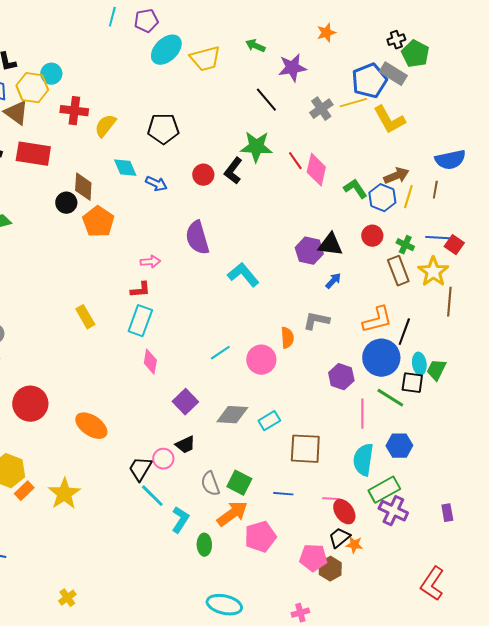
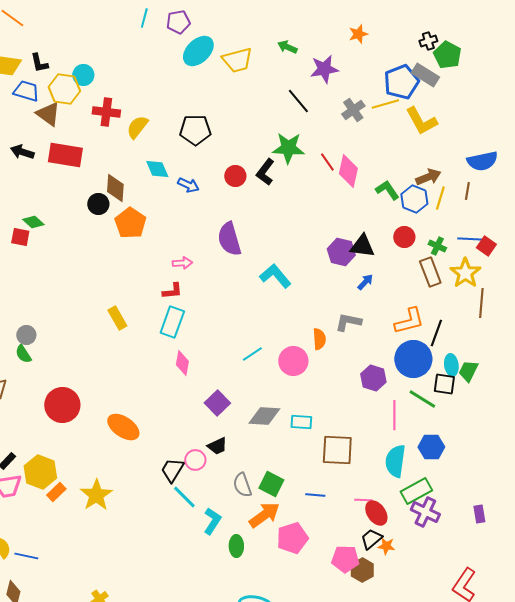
cyan rectangle: (269, 421) -> (301, 422), turned 35

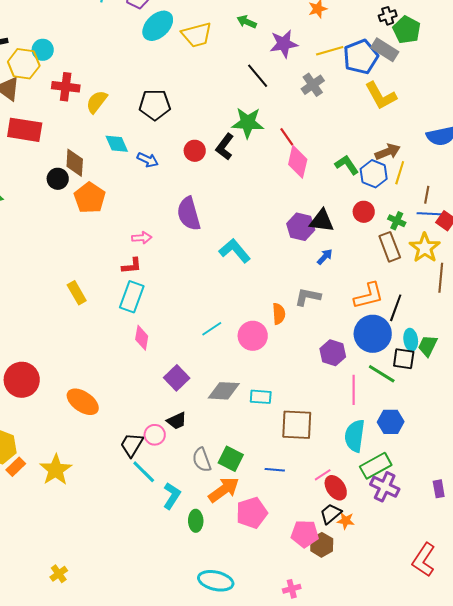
yellow line: (385, 104) -> (330, 51), moved
pink diamond: (348, 171) -> (298, 162), moved
brown line: (467, 191) -> (427, 195), moved
pink line: (363, 500) -> (323, 475), turned -36

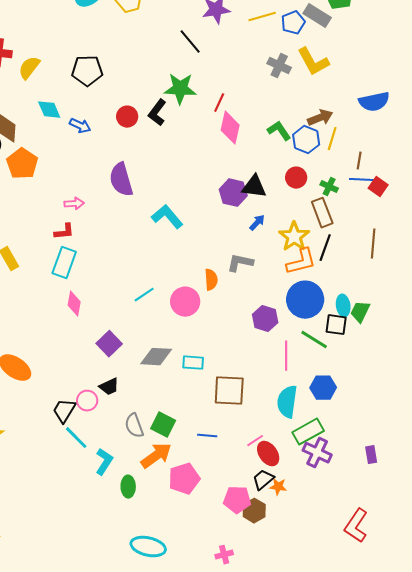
blue pentagon: (361, 57) -> (293, 23), size x0.7
gray cross: (313, 85) -> (279, 66), moved, turned -30
red line: (287, 137) -> (219, 103), turned 60
yellow star: (425, 248) -> (294, 237), moved
black line: (396, 308) -> (325, 248), moved

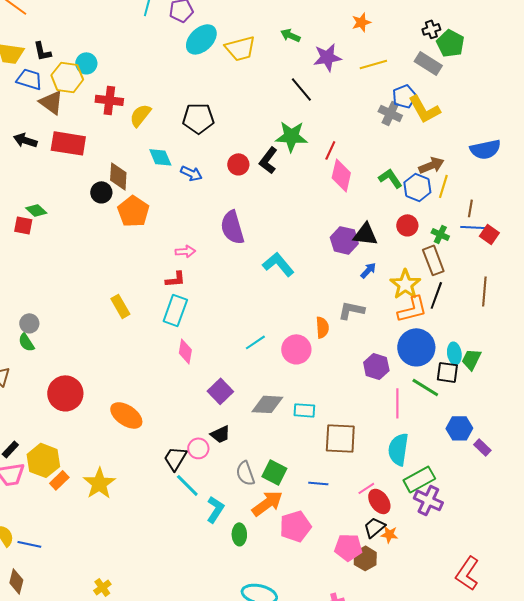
blue pentagon: (293, 23) -> (404, 96), moved
blue hexagon: (323, 388) -> (459, 428), moved
purple rectangle: (371, 455) -> (482, 447), moved, turned -36

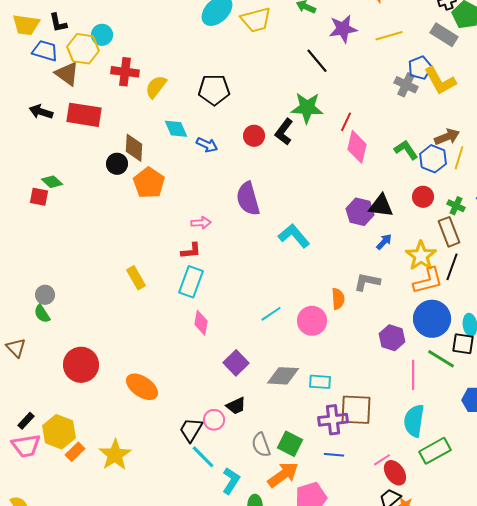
purple cross: (428, 500) -> (333, 420), moved, turned -32

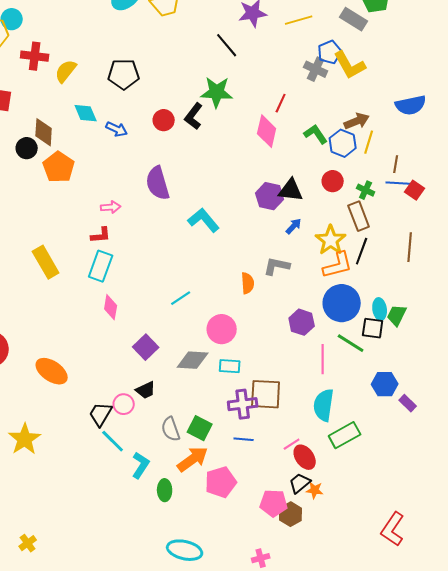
red line: (346, 122) -> (281, 103), moved
yellow rectangle: (136, 278) -> (46, 262), size x1.4
pink circle: (312, 321) -> (222, 329), moved

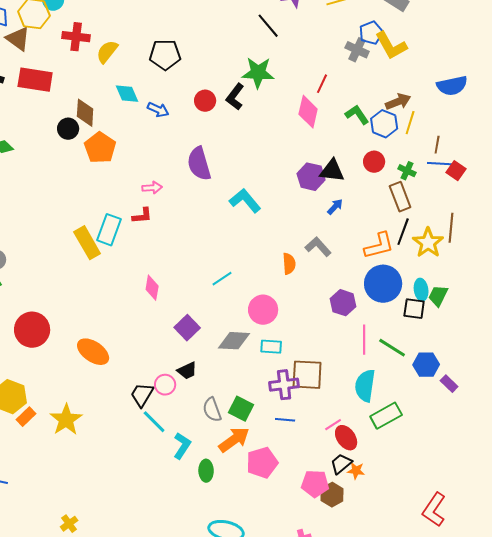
yellow star: (331, 240) -> (428, 243), moved
cyan rectangle: (101, 266) -> (109, 230), moved
gray L-shape: (277, 266) -> (318, 247), turned 36
green line: (351, 343) -> (392, 348), moved

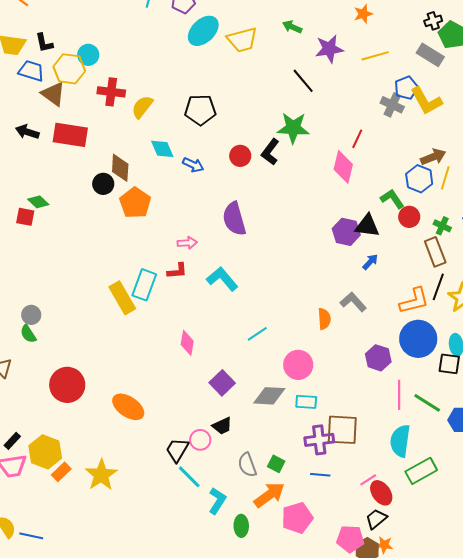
green L-shape: (357, 115) -> (392, 199), moved
cyan L-shape: (245, 201) -> (222, 279), moved
green square: (241, 409) -> (276, 464), size x0.7
orange star: (356, 471) -> (384, 545), moved

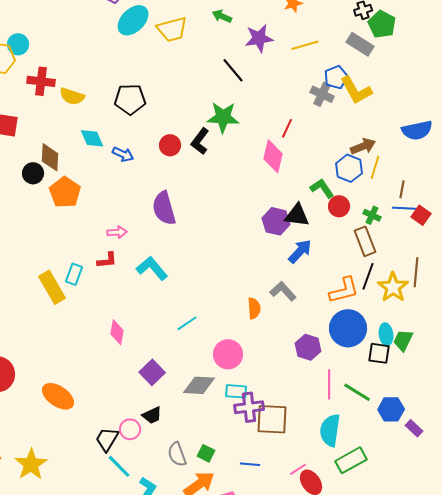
yellow semicircle: (142, 107) -> (72, 96), turned -110
blue arrow: (370, 262) -> (300, 251), size x1.5
cyan rectangle: (144, 285) -> (74, 274), size x0.7
purple cross: (319, 440) -> (249, 407), moved

